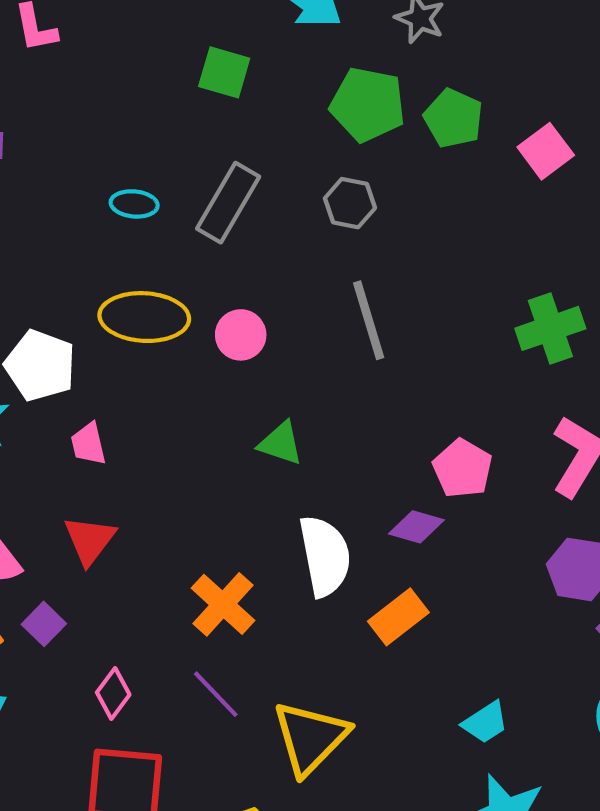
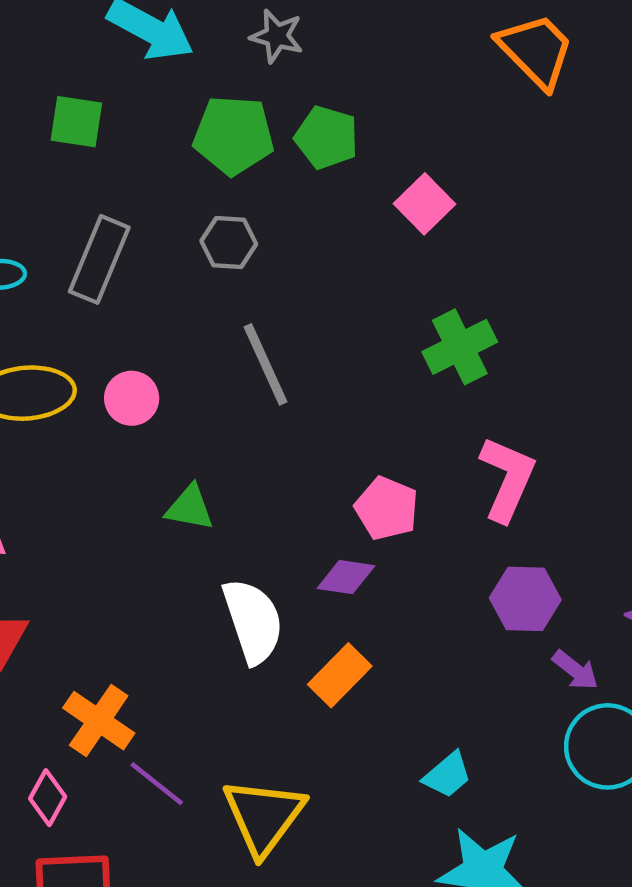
pink square: (546, 151) -> (425, 204), moved
orange cross: (223, 604) -> (99, 721), moved

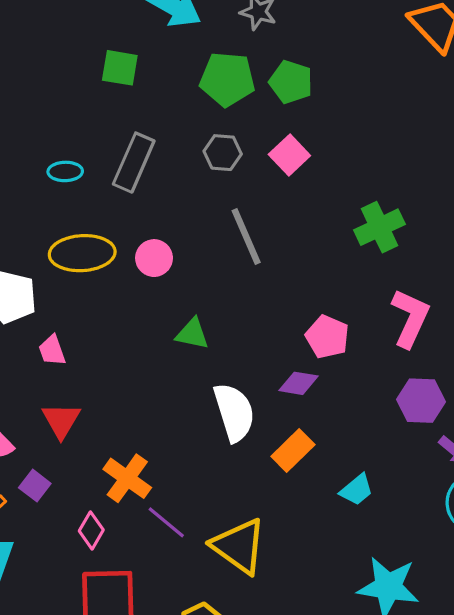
pink square: (425, 204) -> (289, 155), moved
cyan trapezoid: (447, 775) -> (357, 490), moved
yellow triangle: (264, 816) -> (239, 546), turned -32

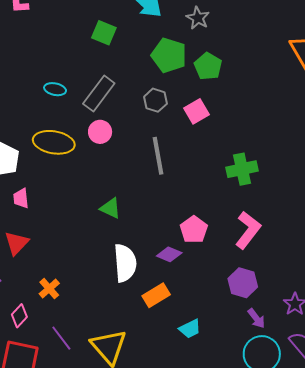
pink circle: (154, 258) -> (100, 132), moved
orange cross: (127, 478) -> (49, 289), size x0.7
purple line: (166, 522) -> (61, 338), moved

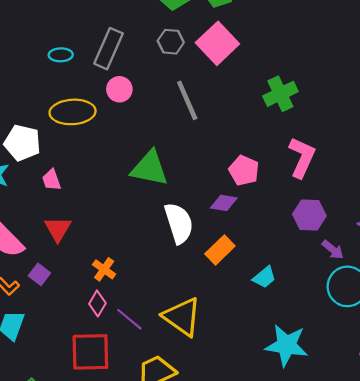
pink square: (197, 111) -> (217, 43), size x1.5
green triangle: (110, 208) -> (150, 168), size x1.6
pink diamond: (19, 316) -> (97, 303), moved

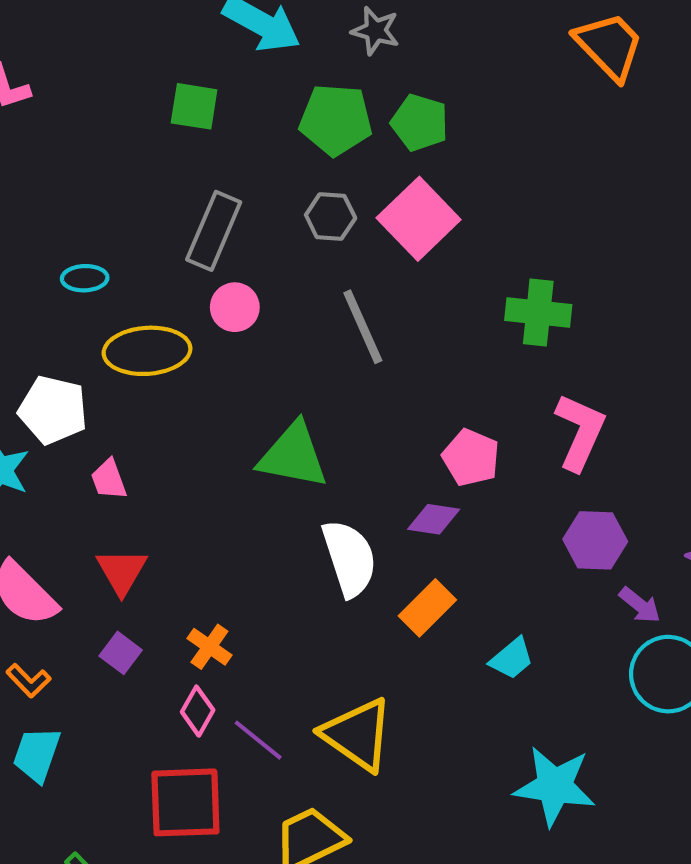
cyan ellipse: (61, 55) -> (85, 278), moved
green cross: (280, 94) -> (538, 313), turned 32
purple square: (39, 274) -> (121, 653), moved

